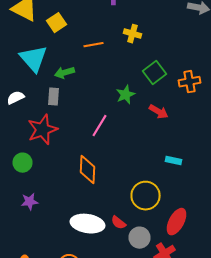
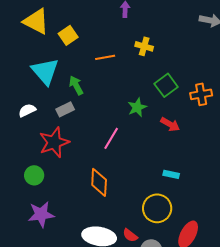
green arrow: (64, 73) -> (76, 85), turned 78
gray rectangle: (54, 97) -> (65, 109), turned 60
cyan rectangle: (174, 161) -> (171, 174), moved
purple star: (30, 202) -> (41, 214), size x1.5

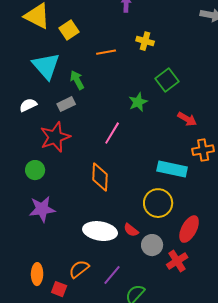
orange cross: (201, 94) -> (203, 150), moved
red arrow: (170, 124) -> (187, 119), moved
cyan rectangle: (171, 174) -> (172, 169), size x1.8

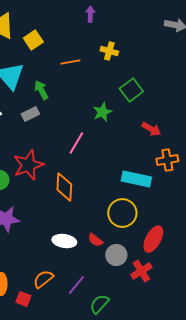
red star: (55, 137) -> (28, 165), moved
white ellipse: (100, 231) -> (64, 241), size x0.7

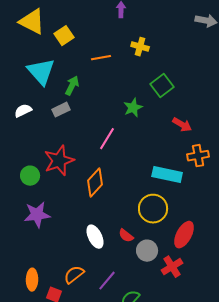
green arrow: (41, 90) -> (72, 86), turned 54
orange diamond: (64, 187) -> (95, 183), turned 40
white ellipse: (64, 241) -> (95, 237), turned 55

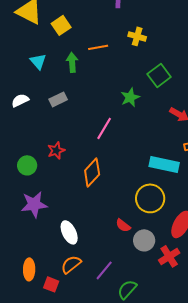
cyan triangle: (41, 72) -> (38, 61), size x0.6
green arrow: (72, 86) -> (72, 62), moved, turned -30
red star: (59, 161) -> (56, 150), size x0.6
white ellipse: (95, 237) -> (69, 232), moved

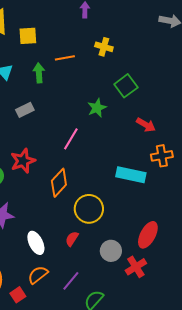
yellow square: (61, 25) -> (28, 36), turned 30
red star: (56, 150) -> (23, 161), size x1.4
yellow circle: (150, 198) -> (89, 209), moved
red semicircle: (123, 225) -> (72, 239), moved, turned 84
red square: (51, 284) -> (18, 295), turned 35

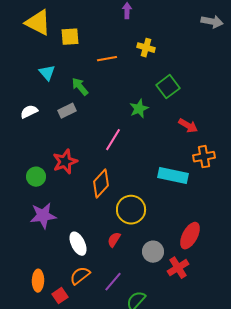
green arrow: (39, 73) -> (80, 87), moved, turned -36

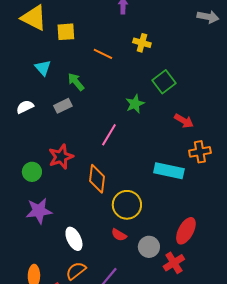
orange line: (107, 59) -> (103, 54), turned 36
orange diamond: (101, 184) -> (97, 179), turned -36
red semicircle: (114, 240) -> (119, 235), moved, turned -91

